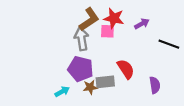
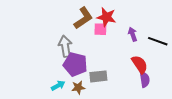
purple arrow: (142, 24) -> (133, 34), moved, turned -80
gray arrow: (82, 39) -> (65, 46), moved
red semicircle: (126, 69) -> (140, 64), moved
brown star: (90, 87) -> (78, 88), moved

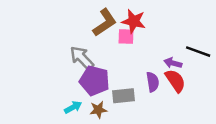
purple arrow: (133, 34) -> (173, 63), moved, turned -56
gray arrow: (65, 46) -> (82, 58), turned -35
purple semicircle: (145, 79) -> (153, 82), moved

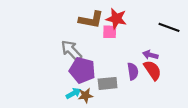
brown L-shape: (105, 23) -> (91, 20), turned 45
black line: (198, 52) -> (169, 27), moved
cyan arrow: (73, 107) -> (73, 93), moved

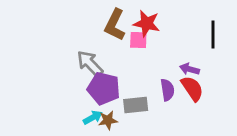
brown L-shape: (91, 20) -> (115, 25), turned 105
black line: (169, 27) -> (213, 34), turned 70

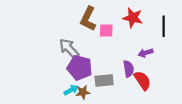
red star: (147, 23) -> (133, 18), moved
purple arrow: (189, 69) -> (146, 53), turned -32
red semicircle: (192, 88) -> (142, 80), moved

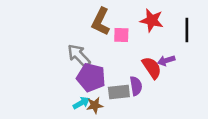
purple semicircle: (129, 69) -> (136, 86), moved
red semicircle: (142, 80) -> (152, 68), moved

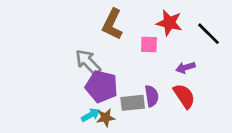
black line: (187, 30) -> (209, 34), turned -45
pink square: (121, 35) -> (149, 45), moved
red semicircle: (152, 68) -> (184, 96), moved

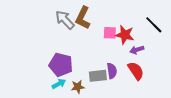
red star: (169, 23) -> (125, 35), moved
gray arrow: (88, 62) -> (65, 20), moved
purple pentagon: (102, 87) -> (61, 65), moved
cyan arrow: (91, 115) -> (59, 84), moved

